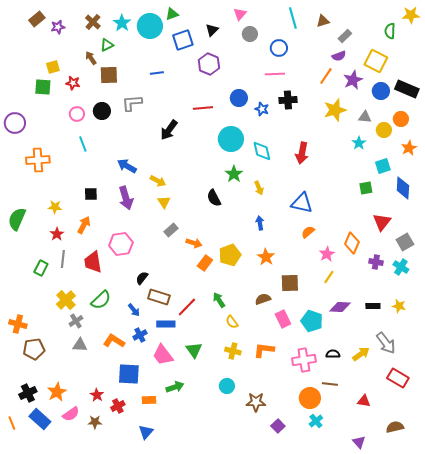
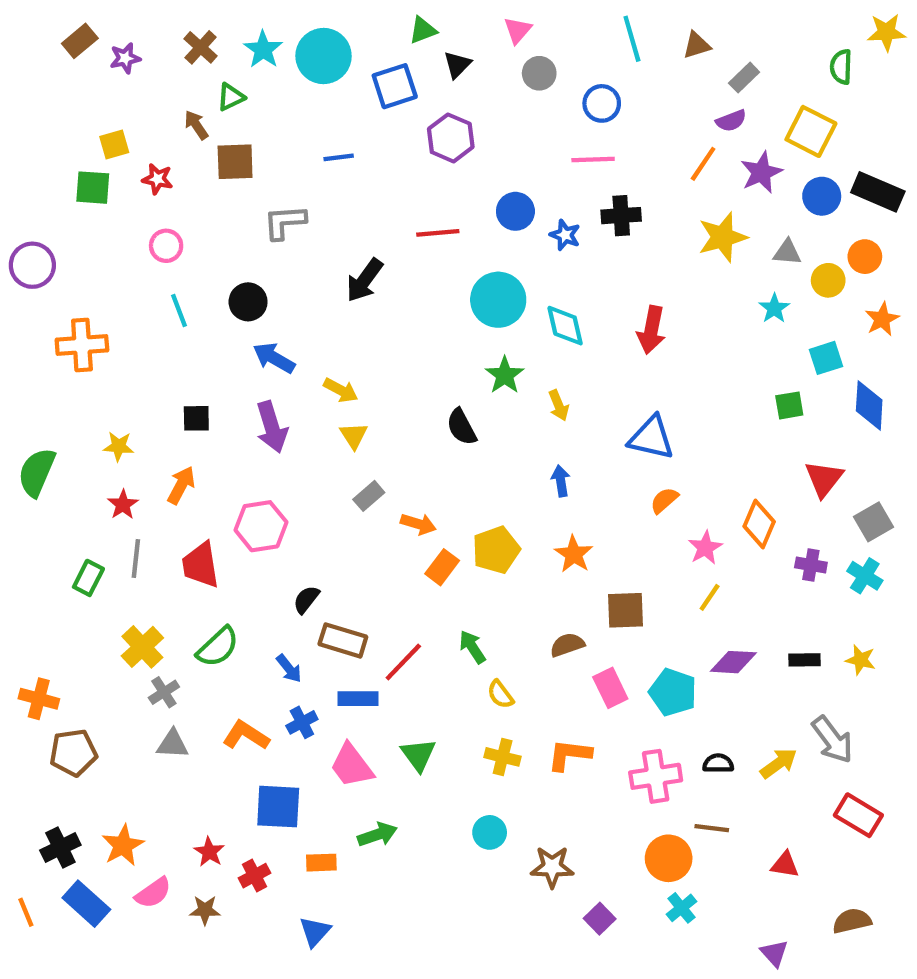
green triangle: (172, 14) -> (423, 30), moved
black circle: (102, 111) -> (248, 302), moved

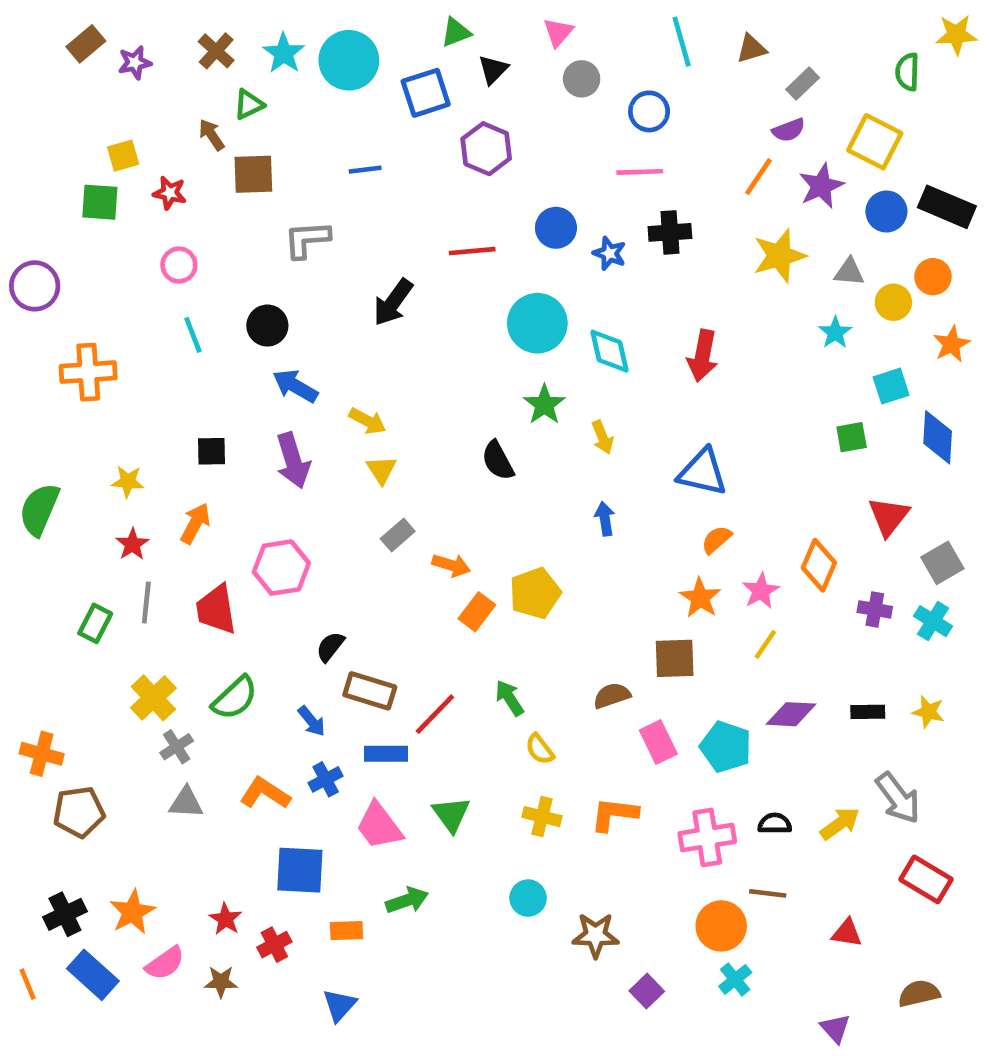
orange star: (574, 554) -> (700, 598), moved

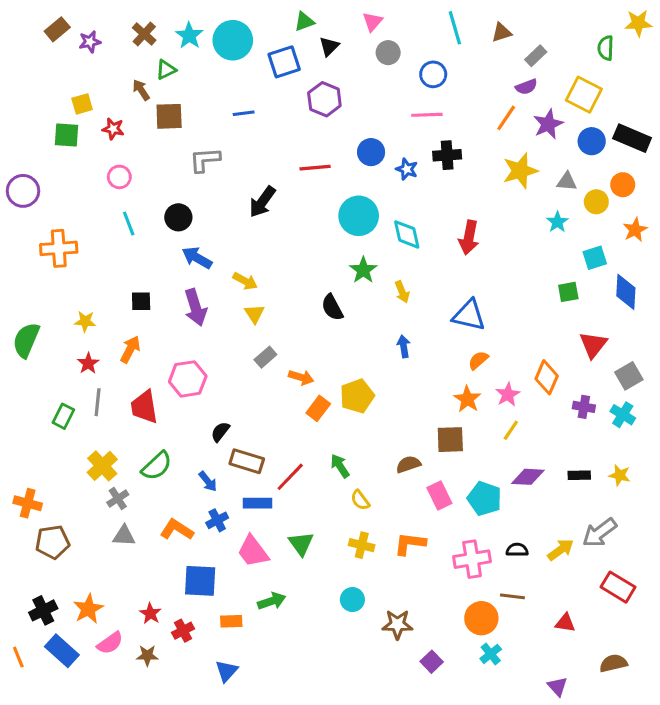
gray arrow: (898, 798) -> (599, 533), turned 90

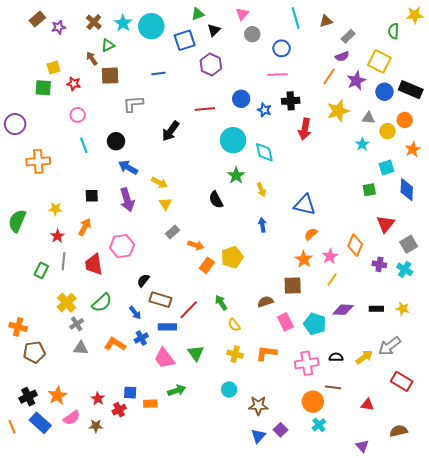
red arrow: (469, 238) -> (305, 129), moved
blue square: (200, 581) -> (130, 393), moved, size x0.6
blue triangle: (227, 671) -> (258, 436), moved

